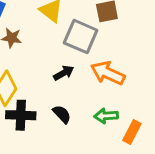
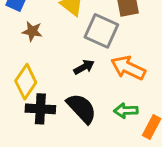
black semicircle: (62, 114) -> (82, 108), size x1.6

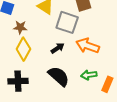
yellow diamond: (26, 82) -> (23, 49), moved
black cross: (40, 109) -> (18, 81), moved

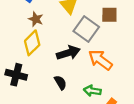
black arrow: (58, 48) -> (68, 53), size x1.5
black semicircle: (59, 76) -> (60, 83), size x0.6

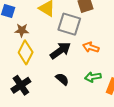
orange arrow: (100, 60) -> (91, 47), size x0.7
black cross: (16, 75) -> (21, 85), turned -30

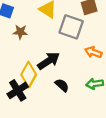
black arrow: (60, 51) -> (49, 61), moved
yellow diamond: (26, 52) -> (29, 75), moved

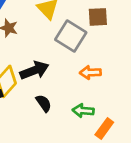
orange arrow: (93, 52) -> (90, 72), turned -35

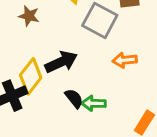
green arrow: (83, 111) -> (94, 103), moved

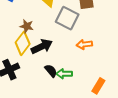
brown star: (29, 16) -> (27, 26), moved
yellow diamond: (31, 76) -> (23, 43), moved

